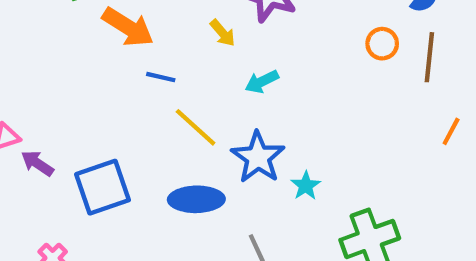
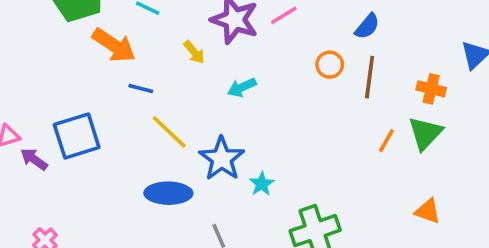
cyan arrow: (262, 82) -> (242, 87), moved
blue square: (102, 187) -> (77, 136), moved

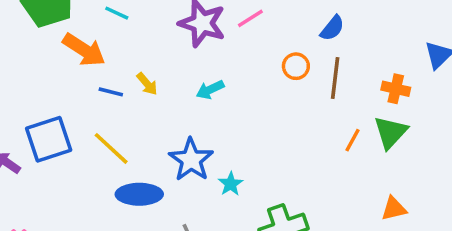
yellow arrow: (194, 52) -> (147, 84), moved
yellow line: (169, 132) -> (111, 148), moved
orange triangle: (428, 211) -> (394, 209), turned -32

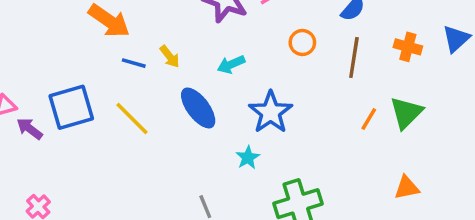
orange circle: (296, 66) -> (302, 42), moved
orange cross: (396, 89) -> (408, 47), moved
blue star: (191, 160) -> (271, 112), moved
blue ellipse: (139, 194) -> (198, 108), moved, turned 51

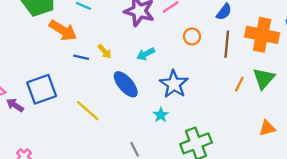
orange cross: (408, 47) -> (262, 35), size x1.8
yellow line: (132, 119) -> (88, 111), moved

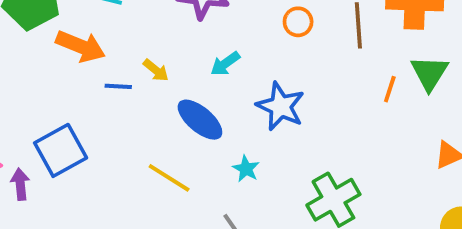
purple arrow: (15, 105) -> (20, 184), turned 60
yellow line: (88, 111) -> (169, 178), moved
cyan star: (161, 115) -> (246, 169), moved

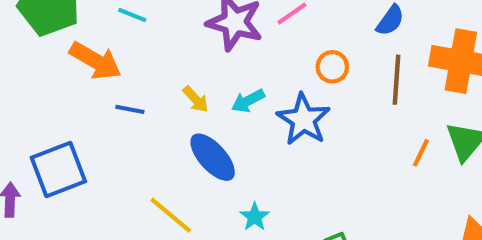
yellow arrow: (156, 70) -> (196, 99), moved
blue star: (281, 106) -> (303, 119), moved

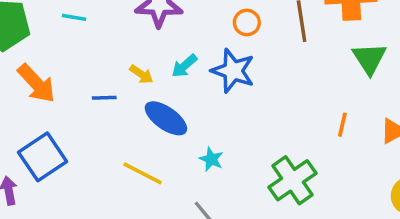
orange arrow: (95, 61) -> (36, 83), moved, turned 30
blue line: (130, 109) -> (104, 98), moved
orange line: (421, 153) -> (342, 125), moved

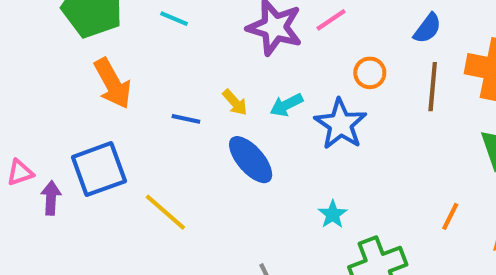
cyan star: (211, 159) -> (333, 214), moved
yellow line: (143, 173) -> (165, 212), moved

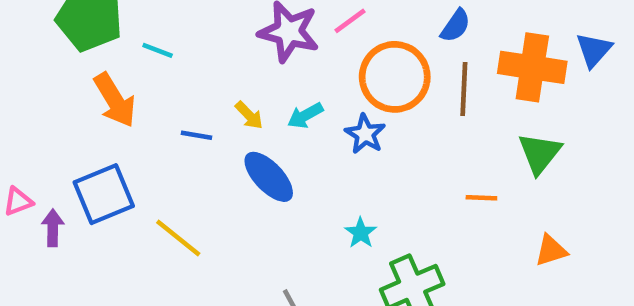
cyan line: (174, 19) -> (158, 50), moved
orange circle: (370, 73) -> (395, 77), size x2.0
blue star: (341, 124) -> (365, 134), size x0.7
orange line: (450, 216) -> (481, 198), moved, turned 68

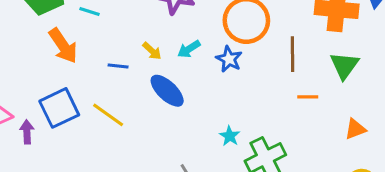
brown line: (464, 89) -> (293, 54), moved
cyan star: (361, 233) -> (230, 136), moved
yellow line: (178, 238) -> (108, 115), moved

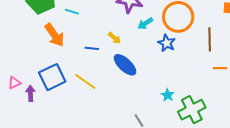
cyan arrow: (189, 49) -> (145, 23), moved

